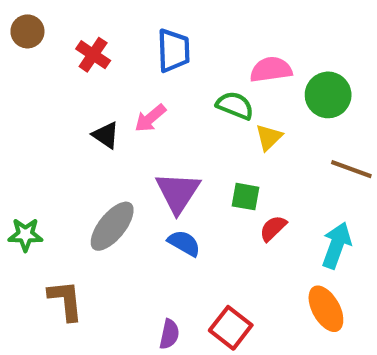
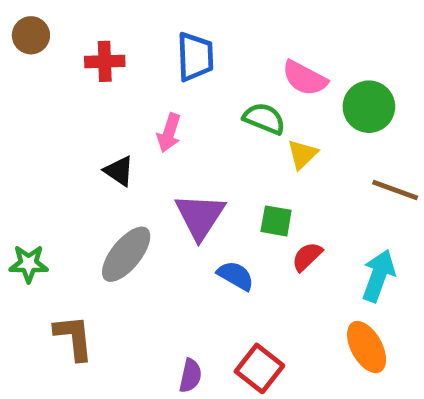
red cross: (93, 55) -> (105, 61), turned -36
pink semicircle: (271, 70) -> (305, 78), turned -144
pink arrow: (150, 118) -> (169, 133), turned -32
black triangle: (106, 135) -> (119, 171), moved
blue semicircle: (184, 243) -> (236, 276), moved

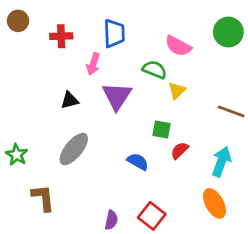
green circle: (369, 107) -> (228, 32), moved
pink arrow: (169, 133) -> (93, 64), moved
black triangle: (119, 171) -> (70, 100), turned -48
purple triangle: (200, 216) -> (117, 96), moved
green star: (29, 264) -> (17, 155), turned 30

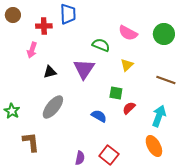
green circle: (228, 32) -> (164, 34), moved
blue trapezoid: (114, 33) -> (68, 14), moved
pink arrow: (93, 64) -> (32, 50), moved
green semicircle: (155, 70) -> (101, 45), moved

